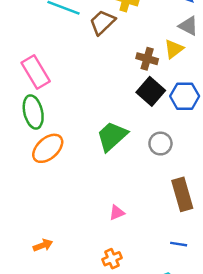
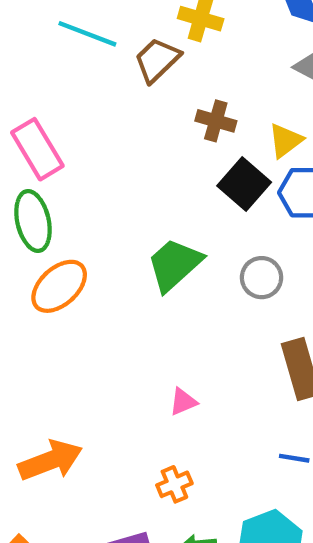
yellow triangle: (174, 49) -> (285, 140), moved
brown cross: (147, 59) -> (216, 121), moved
orange arrow: (43, 245) -> (50, 460), size x1.8

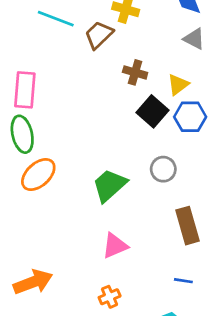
pink rectangle: (37, 149) -> (25, 90), turned 36
green trapezoid: (174, 265) -> (110, 185), moved
pink triangle: (183, 402) -> (115, 246), size x1.5

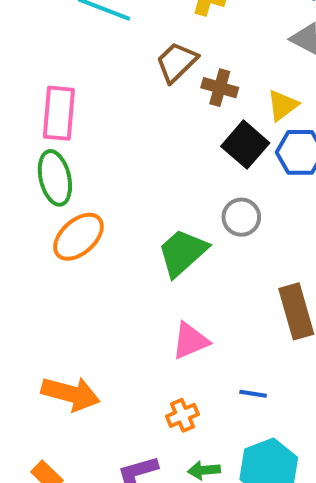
brown trapezoid: (99, 35) -> (177, 62), moved
gray circle: (163, 169) -> (241, 217), moved
blue line: (183, 281) -> (253, 394), moved
orange arrow: (33, 282) -> (71, 394), turned 36

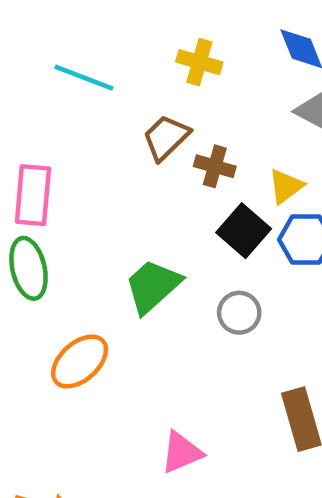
orange ellipse: (78, 237) -> (80, 361), moved
green trapezoid: (182, 252) -> (153, 286), moved

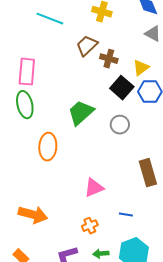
orange ellipse: (80, 361) -> (48, 147), turned -44

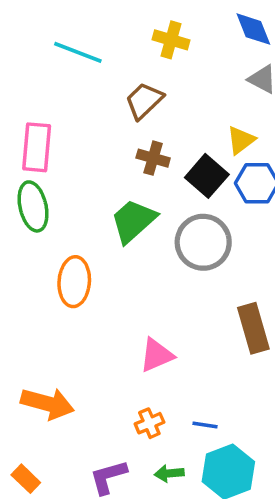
brown cross: (109, 59) -> (153, 158), moved
gray circle: (120, 125) -> (203, 242), size x1.6
blue line: (126, 215) -> (205, 425), moved

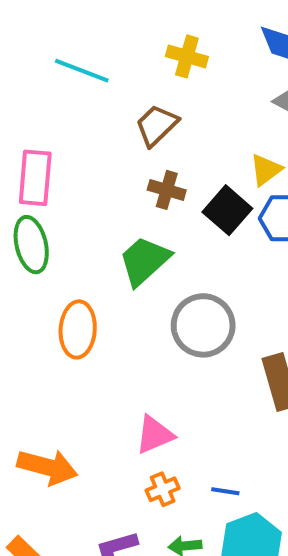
gray circle: (203, 242) -> (203, 325), moved
pink triangle: (157, 355) -> (155, 435), moved

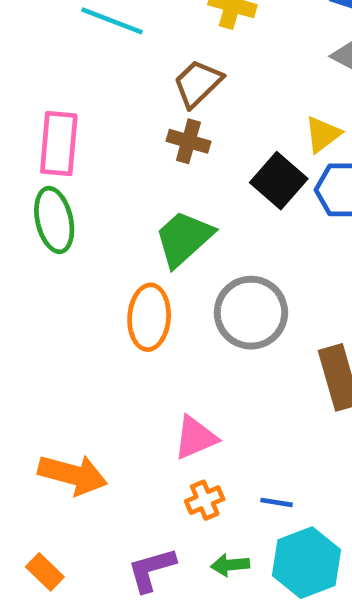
brown cross: (167, 190) -> (188, 141), moved
orange ellipse: (78, 329) -> (149, 317), moved

